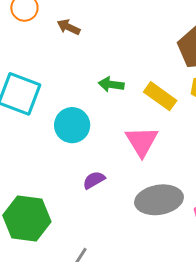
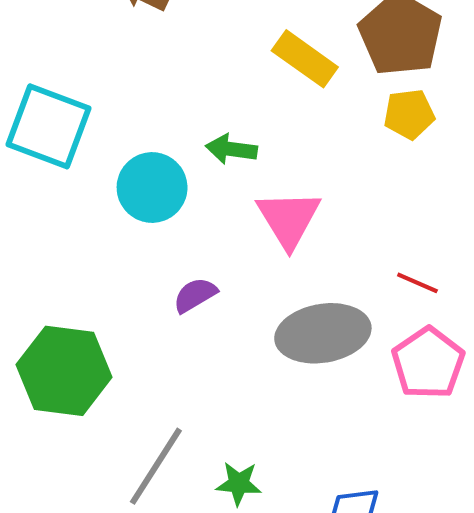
green arrow: (111, 84) -> (231, 149), moved
yellow rectangle: (160, 96) -> (305, 59), moved

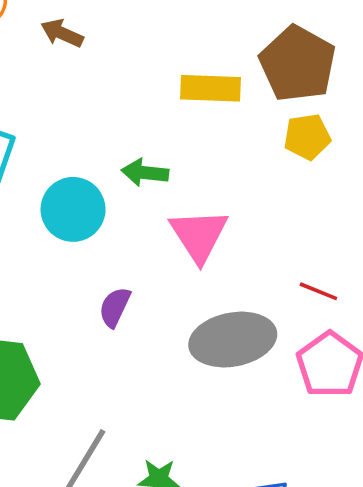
yellow rectangle: (305, 59) -> (210, 88), turned -32
purple semicircle: (195, 295) -> (115, 307), turned -33

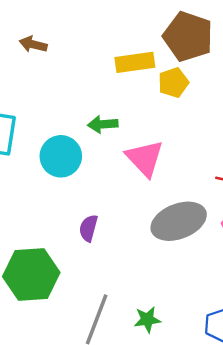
yellow pentagon: (307, 137) -> (173, 83), moved
purple semicircle: (115, 307) -> (88, 228), moved

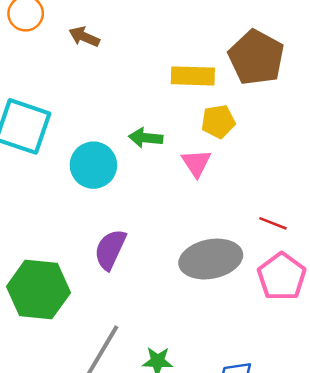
yellow pentagon: (173, 83) -> (218, 121), moved
pink triangle: (145, 158) -> (196, 163), moved, size x0.7
purple semicircle: (88, 228) -> (110, 249), size x1.4

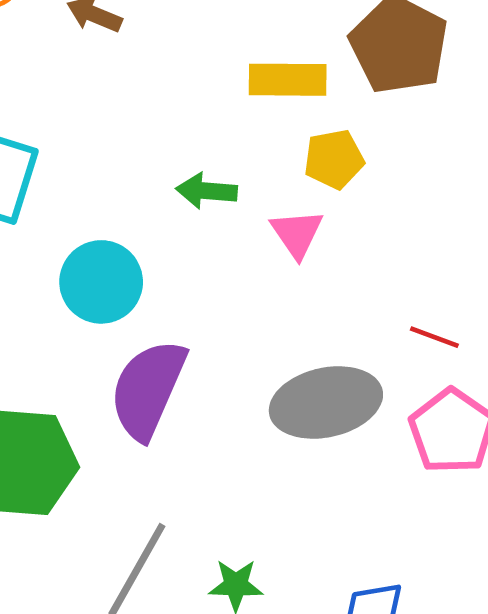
cyan circle: (93, 165) -> (101, 282), moved
purple semicircle: (110, 249) -> (148, 389), size x1.4

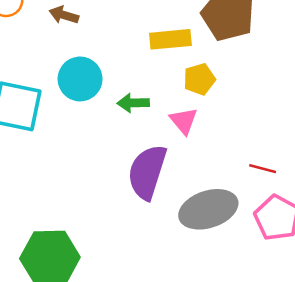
cyan circle: (101, 282) -> (80, 79), moved
purple semicircle: (148, 389) -> (147, 172), moved

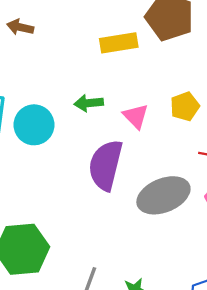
cyan circle: (80, 79) -> (34, 125), moved
yellow pentagon: (199, 79) -> (185, 106), moved

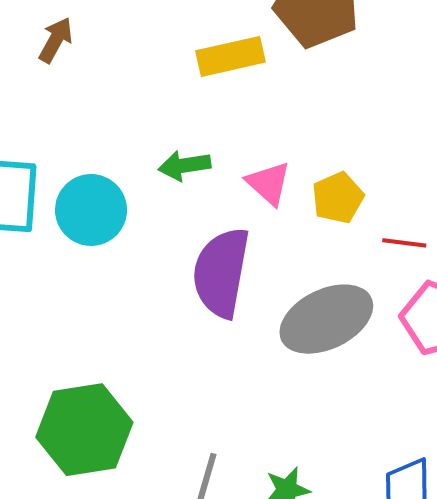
brown arrow: (20, 27) -> (56, 40), turned 110
yellow pentagon: (185, 106) -> (338, 198), moved

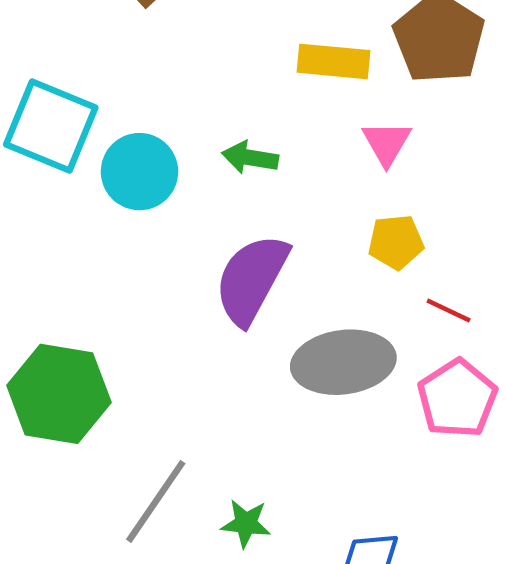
pink triangle: (269, 183) -> (387, 143), moved

